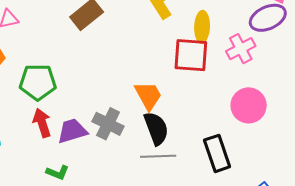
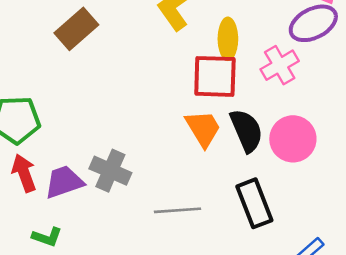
orange trapezoid: (148, 96) -> (203, 128), moved
black semicircle: (156, 128) -> (246, 131), moved

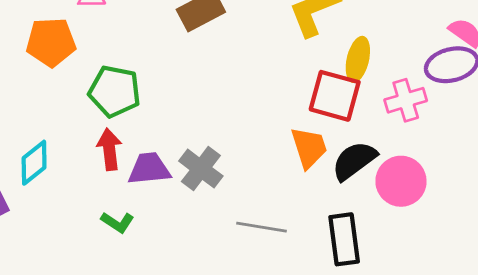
black semicircle: (246, 131) -> (354, 161), turned -117

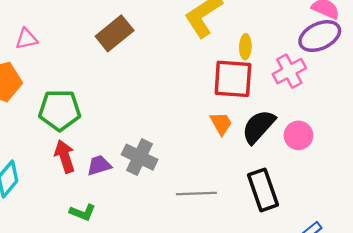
yellow ellipse: (358, 59) -> (245, 47), size x0.7
orange trapezoid: (309, 148) -> (221, 123), size x0.7
purple trapezoid: (149, 169) -> (99, 165), size x0.7
pink circle: (401, 181) -> (298, 135), size x0.7

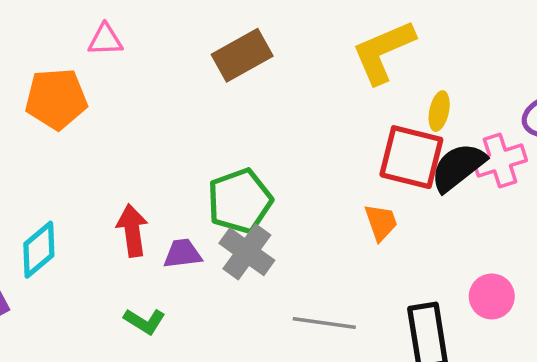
green pentagon: (60, 110) -> (240, 201), moved, turned -30
black semicircle: (258, 127) -> (458, 167), moved
pink circle: (298, 135) -> (492, 296), moved

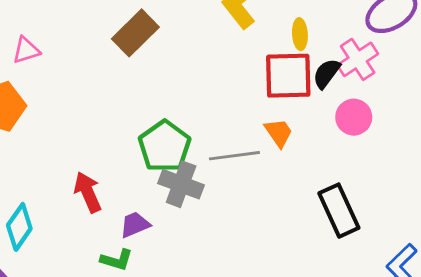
black semicircle: (458, 167) -> (327, 74), size x0.7
purple trapezoid: (183, 254) -> (135, 225), moved
pink circle: (492, 296) -> (354, 117), moved
gray line: (324, 323) -> (234, 156), moved

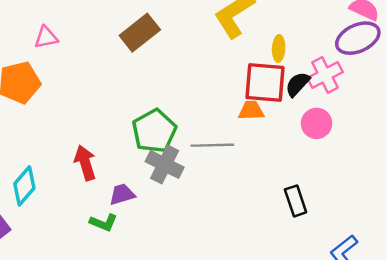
orange trapezoid: (279, 133) -> (251, 111), moved, turned -64
black rectangle: (339, 211) -> (296, 201), size x0.7

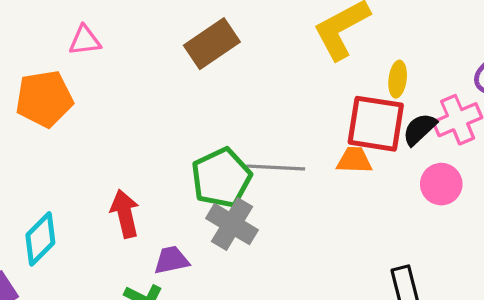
gray line: (212, 145) -> (276, 168), moved

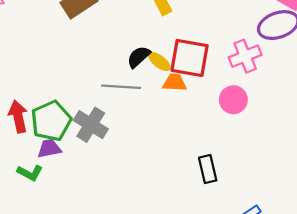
yellow ellipse: (398, 79) -> (159, 62), moved, turned -60
black semicircle: (420, 129) -> (139, 57), moved
green pentagon: (221, 178) -> (51, 121), moved

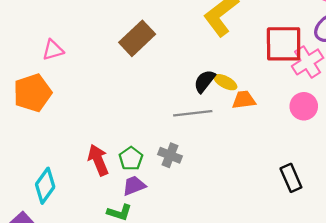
red square: (190, 58) -> (284, 44), moved
green pentagon: (51, 121) -> (131, 159), size x0.6
gray cross: (91, 125) -> (170, 155), size x0.7

